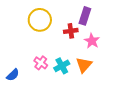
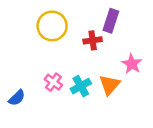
pink star: (92, 41) -> (132, 64), moved

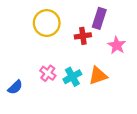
pink star: (132, 64) -> (117, 45), moved
orange triangle: (110, 85) -> (98, 76), turned 30

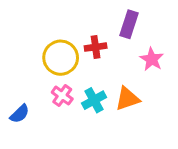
yellow circle: (47, 23) -> (61, 58), moved
red cross: (83, 36) -> (96, 47), moved

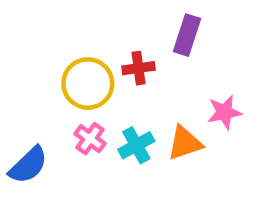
pink star: (152, 59) -> (224, 112), moved, turned 30
blue semicircle: (20, 114) -> (28, 165), size x1.4

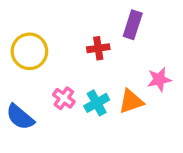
yellow circle: (88, 84) -> (29, 51), moved
blue semicircle: (28, 165) -> (20, 117), turned 84

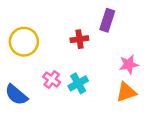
orange triangle: (131, 101) -> (126, 92), moved

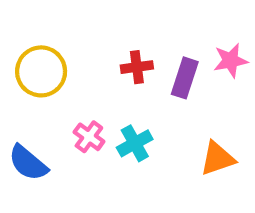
purple rectangle: (107, 20) -> (185, 78), moved
pink star: (129, 64) -> (231, 61), moved

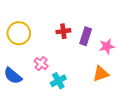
pink star: (231, 61) -> (107, 46), moved
cyan cross: (135, 143) -> (58, 81), moved

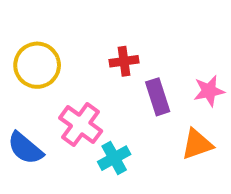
purple rectangle: (86, 36) -> (158, 97), moved, turned -36
pink cross: (41, 64) -> (81, 124), size x1.5

